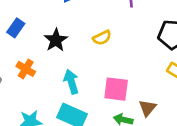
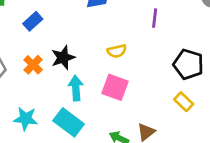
black star: (56, 40) -> (63, 58), moved
pink square: (116, 89) -> (115, 87), moved

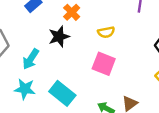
orange cross: (33, 65) -> (72, 12), moved
cyan arrow: (76, 88) -> (31, 59), moved, turned -145

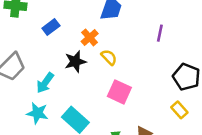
yellow semicircle: (106, 32) -> (109, 57), moved, turned -126

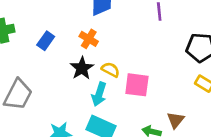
yellow semicircle: (109, 57) -> (110, 70), moved
cyan arrow: (45, 83) -> (99, 94), moved

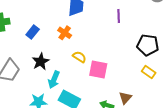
black star: (82, 68) -> (41, 62), moved
cyan arrow: (99, 94) -> (54, 80), moved

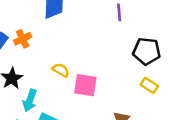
purple line: (119, 16) -> (119, 12), moved
orange cross: (65, 33) -> (23, 39), moved, turned 32

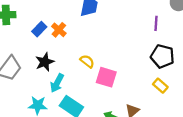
purple line: (119, 12) -> (156, 23), moved
orange cross: (23, 39) -> (59, 30), turned -32

